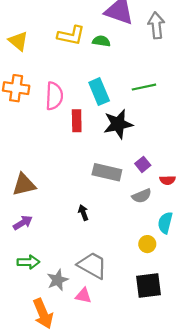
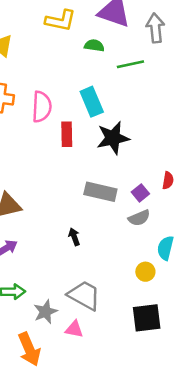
yellow L-shape: (71, 35) -> (60, 20), moved
green line: (144, 87) -> (130, 64), moved
purple square: (143, 164) -> (140, 193), moved
red semicircle: (167, 180) -> (168, 180), moved, turned -80

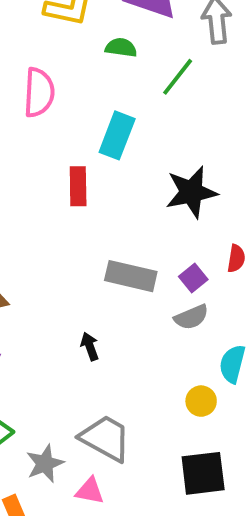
green line: (130, 64) -> (178, 77), turned -40
cyan rectangle: (92, 102) -> (117, 135), turned 44
pink semicircle: (42, 107) -> (39, 92), moved
black star: (113, 138) -> (191, 192), moved

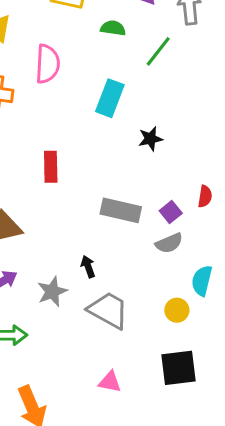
red rectangle: (78, 186) -> (51, 167), moved
black star: (191, 192) -> (150, 139), moved, size x0.6
gray trapezoid: (105, 438) -> (108, 310), moved
gray star: (45, 464) -> (52, 291), moved
pink triangle: (90, 491) -> (110, 382), moved

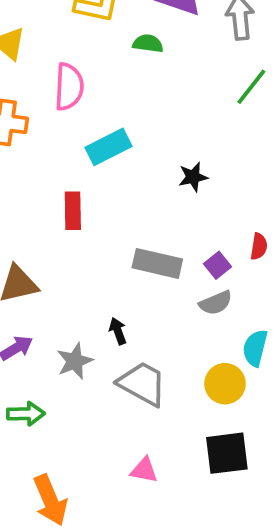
green line: (158, 51) -> (251, 87), moved
cyan rectangle: (110, 98) -> (108, 147), moved, turned 42
yellow circle: (177, 310) -> (225, 384), size x1.4

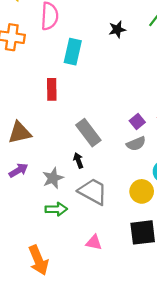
cyan rectangle: (108, 147) -> (73, 52), turned -50
black star: (193, 177) -> (117, 29), moved
gray rectangle: (157, 263) -> (88, 133), moved, turned 40
green arrow: (26, 414) -> (56, 209), moved

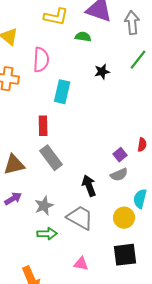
gray rectangle: (88, 133) -> (51, 158), moved
black arrow: (78, 160) -> (89, 186), moved, size x1.5

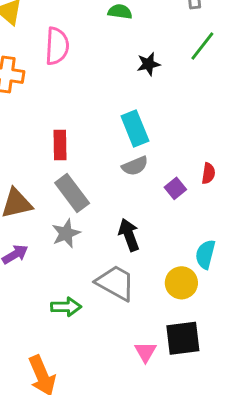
cyan rectangle: (62, 92) -> (135, 128), moved, turned -35
gray semicircle: (119, 175) -> (135, 166), moved
gray star: (44, 206) -> (66, 233), moved
pink triangle: (81, 264) -> (145, 352), moved, turned 49

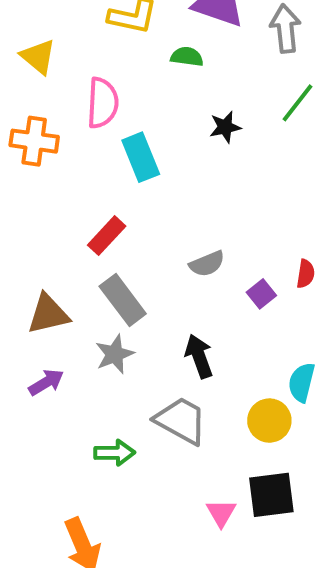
cyan rectangle: (135, 128) -> (141, 157), moved
red rectangle: (60, 145) -> (107, 236), turned 44

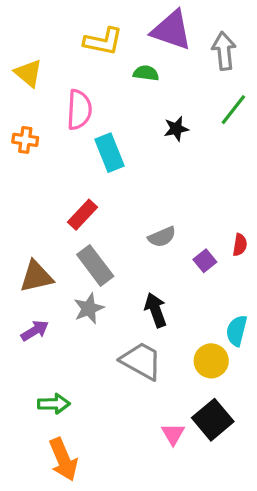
orange cross: (34, 141) -> (25, 140), size x0.7
green arrow: (115, 453) -> (54, 404), moved
black square: (271, 495) -> (213, 420), turned -33

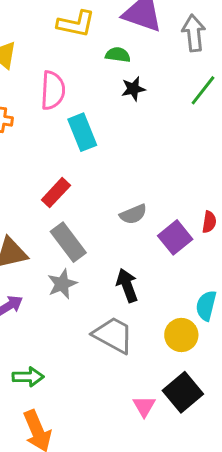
black star: (176, 129) -> (133, 89), moved
purple square: (205, 261) -> (175, 237), size x1.5

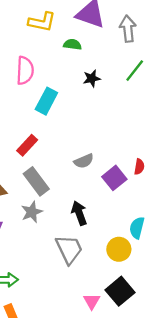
black star: (133, 89) -> (92, 78), moved
cyan rectangle: (82, 132) -> (46, 101), turned 50
gray trapezoid: (113, 335) -> (69, 249), turned 36

